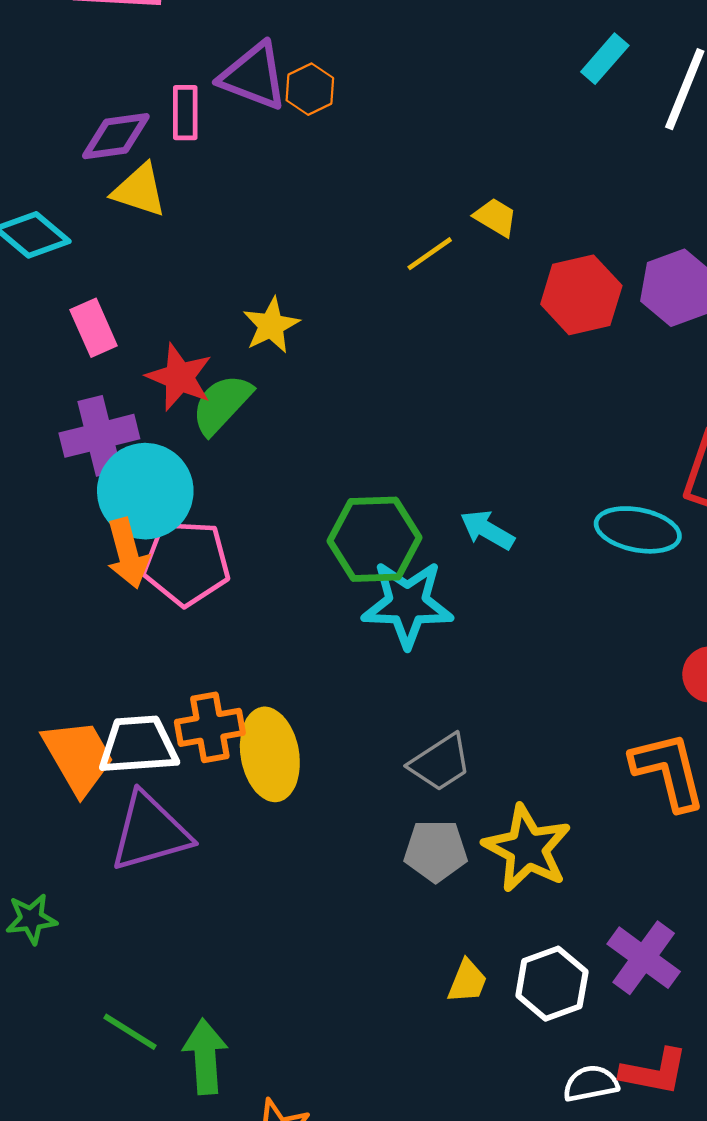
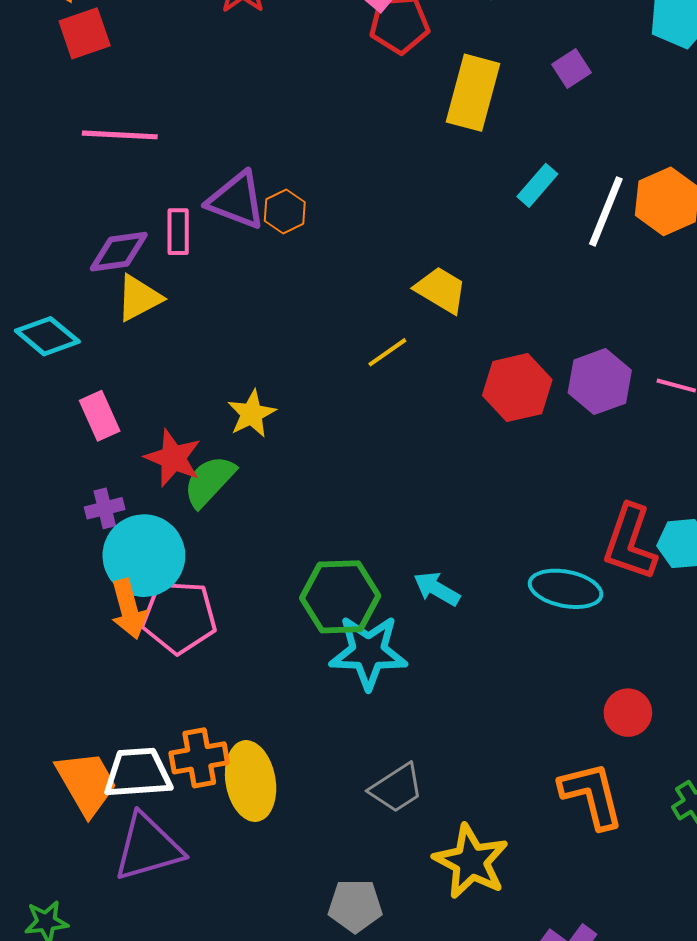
yellow triangle: (139, 190) -> (139, 298), turned -46
yellow trapezoid: (496, 217) -> (441, 290), moved, size x1.4
purple cross: (99, 436) -> (105, 508), size x0.6
gray pentagon: (436, 851) -> (355, 906), moved

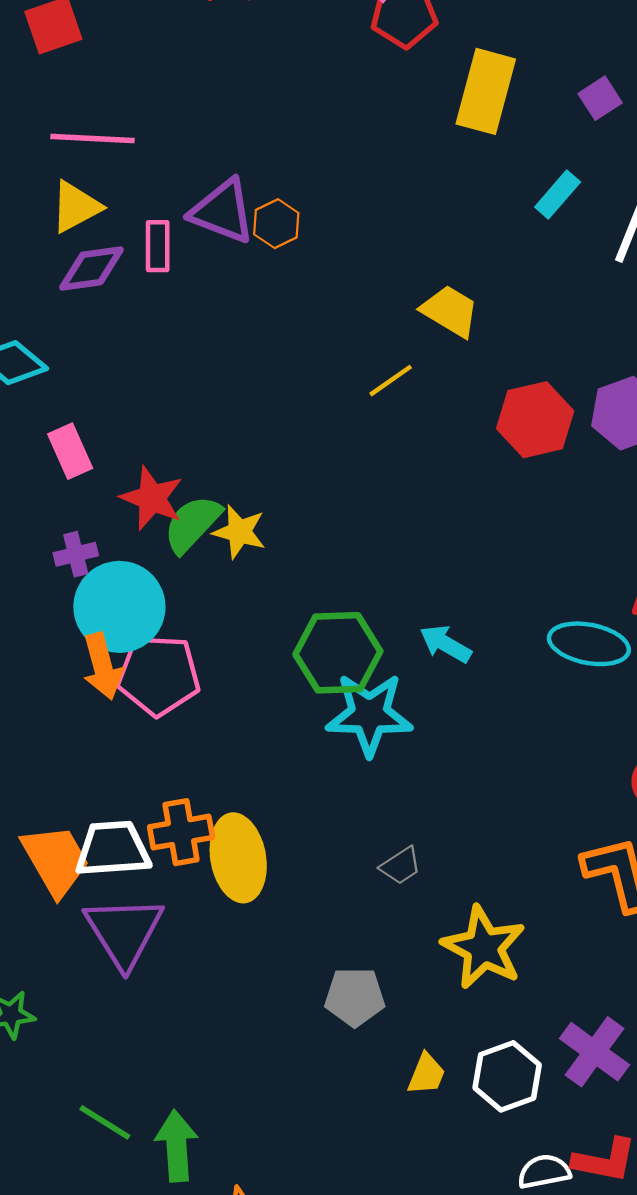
purple square: (572, 69) -> (600, 98), moved
yellow triangle: (139, 298) -> (76, 207), moved
yellow star: (252, 414) -> (239, 532), moved, turned -30
gray trapezoid: (396, 788) -> (401, 866), size x0.7
purple triangle: (148, 847) -> (124, 932), turned -46

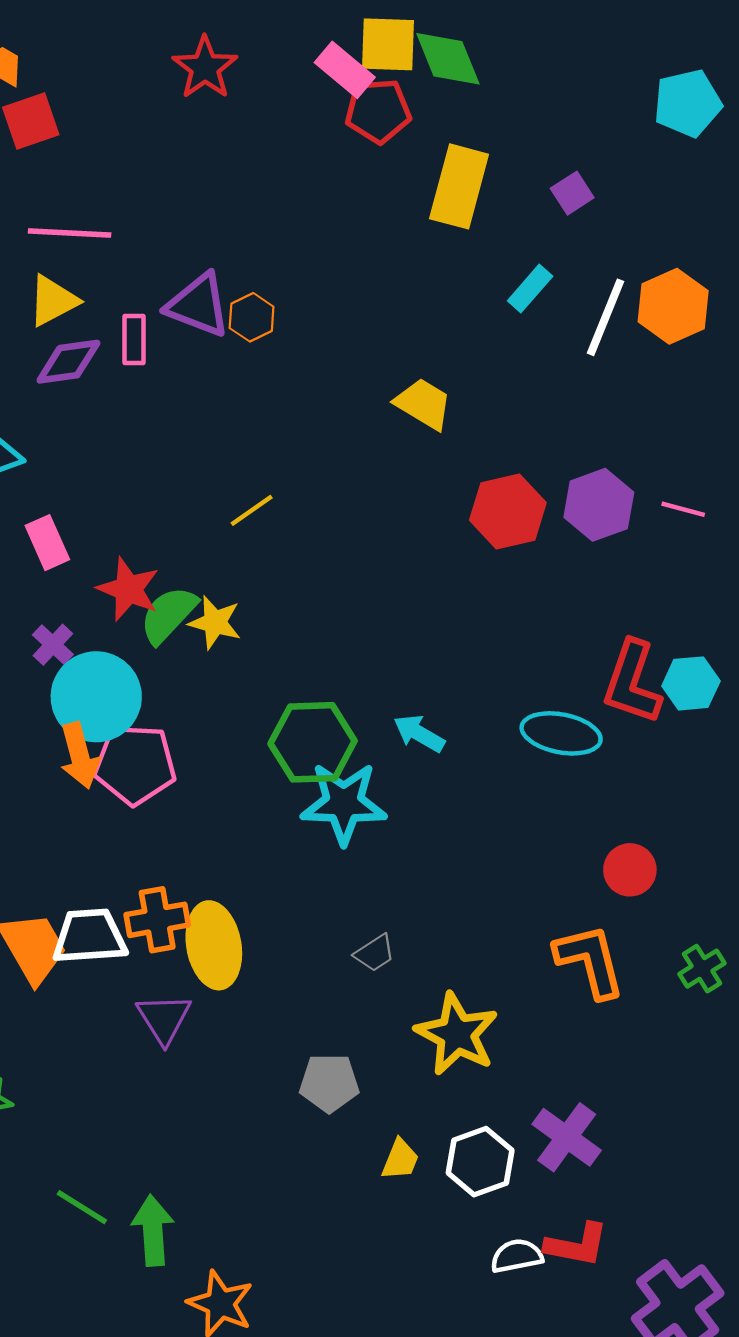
yellow line: (391, 381) -> (252, 510), moved
purple cross: (76, 554) -> (53, 645), turned -33
purple triangle: (124, 932) -> (164, 1019), moved, size x0.7

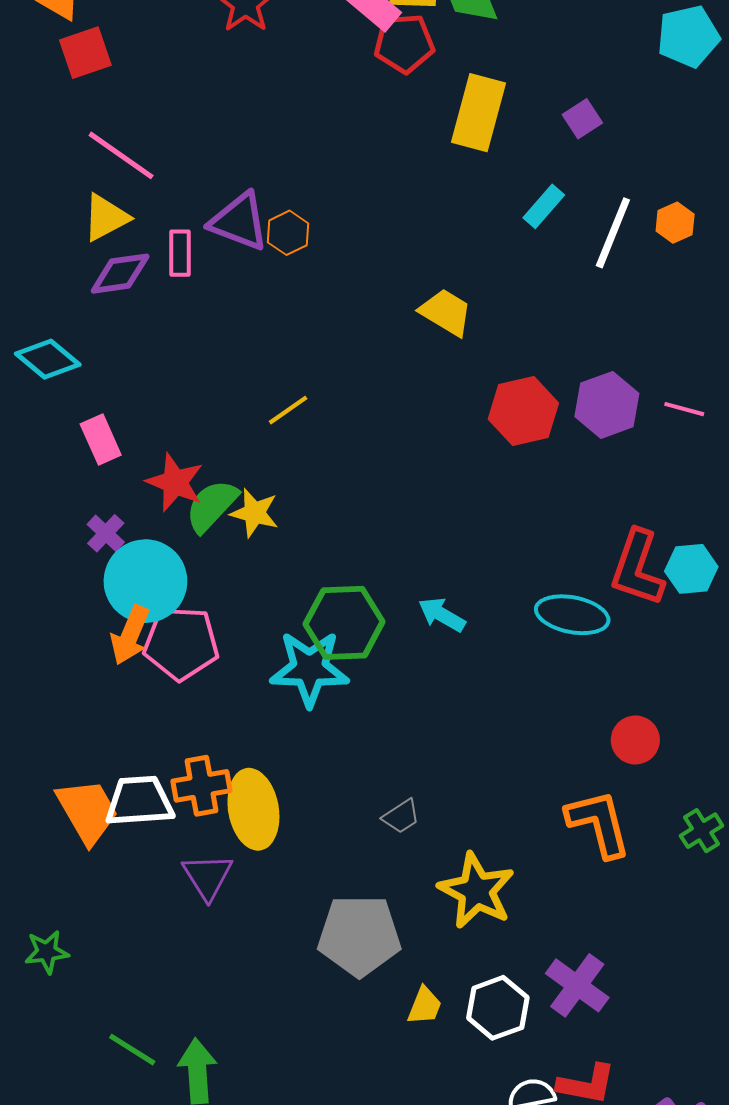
pink line: (70, 233) -> (121, 155), turned 32
orange hexagon: (673, 306) -> (675, 223), size x0.6
orange arrow: (80, 756) -> (130, 635), turned 38
cyan star: (344, 803) -> (309, 669), moved
gray pentagon: (329, 1083) -> (359, 936), size x1.5

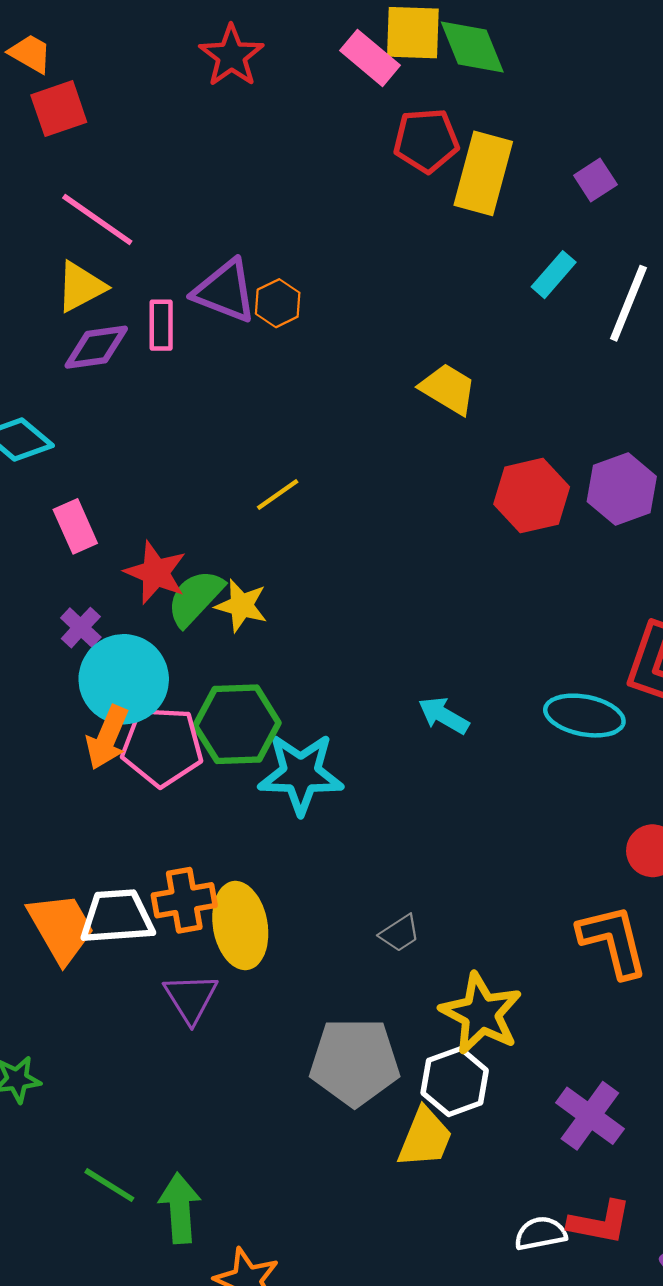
red pentagon: (404, 43) -> (426, 140), moved
green hexagon: (344, 623) -> (237, 724), moved
yellow trapezoid: (425, 1006) -> (425, 1138), size x1.5
white hexagon: (498, 1008) -> (455, 1082), moved

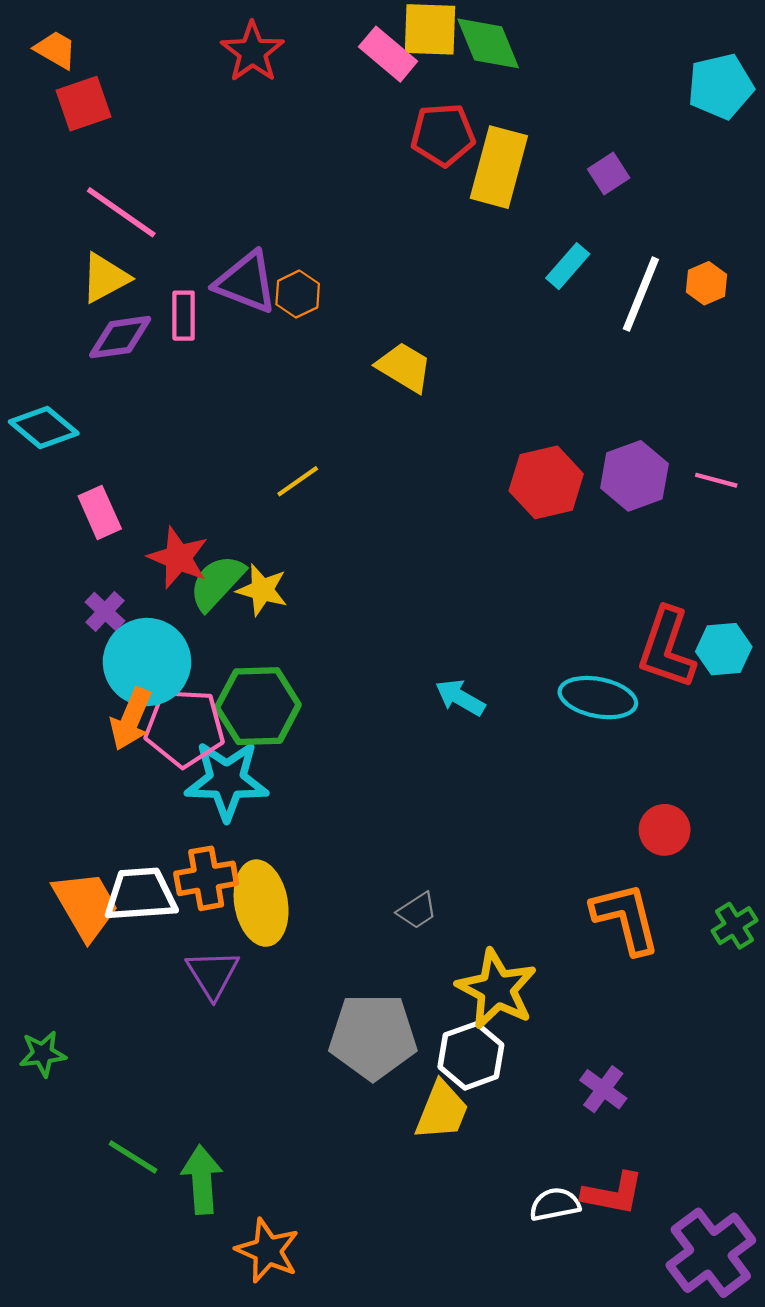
yellow trapezoid: (448, 389) -> (404, 367), moved
cyan star: (301, 774) -> (227, 780), moved
purple cross: (590, 1116) -> (603, 1089), size x0.7

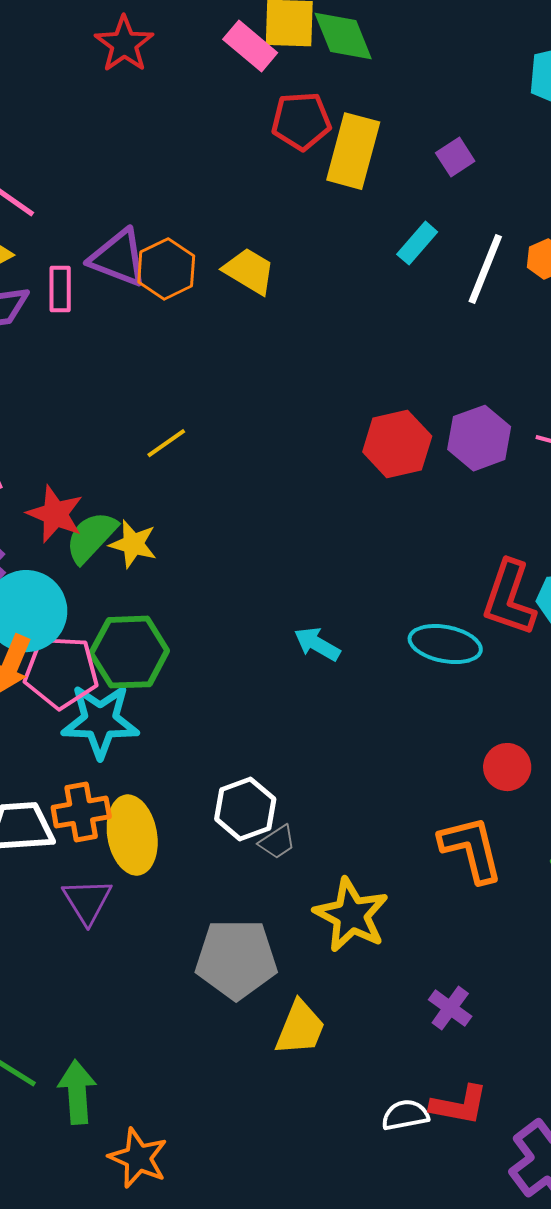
orange hexagon: (298, 294) -> (166, 269), size x1.4
yellow trapezoid: (404, 367) -> (249, 271), moved
white hexagon: (471, 1056) -> (245, 809), moved

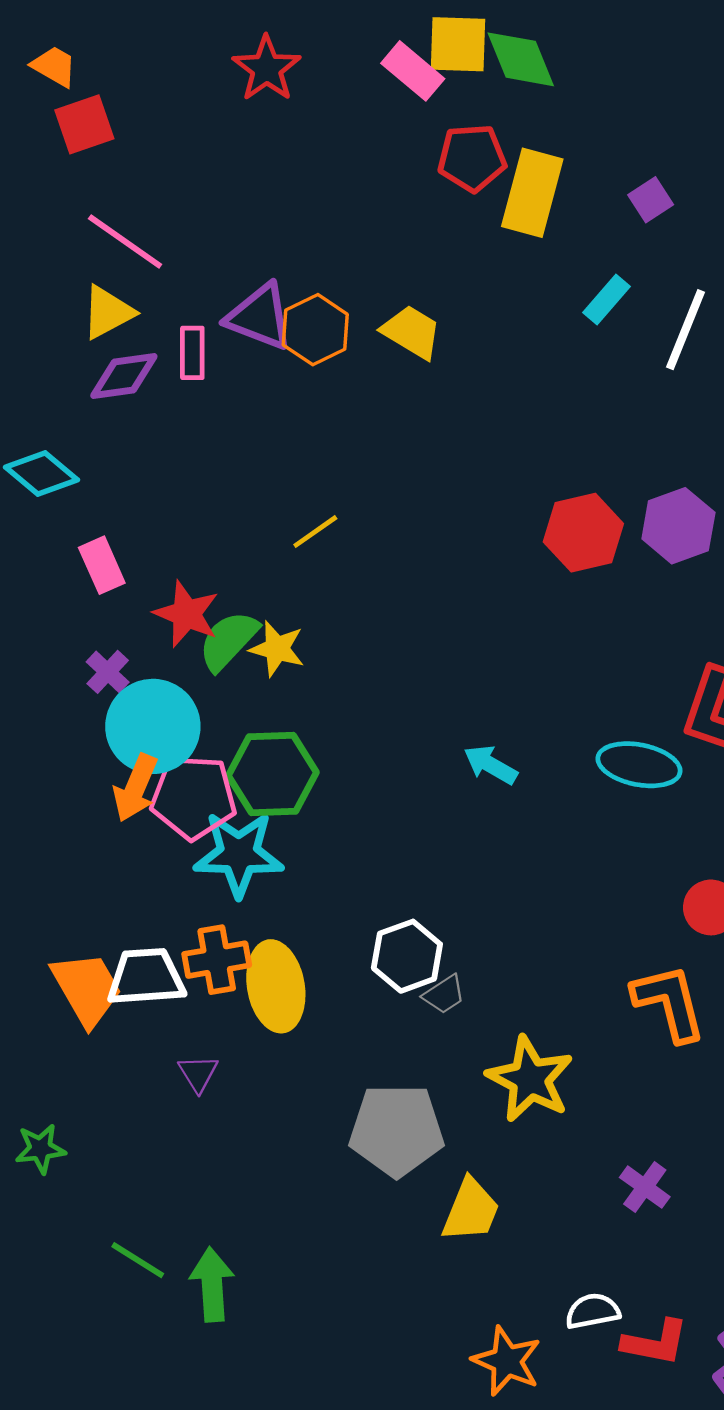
purple triangle: (87, 901) -> (198, 1073), moved, size x0.7
red L-shape: (459, 1105) -> (655, 1343), moved
orange star: (138, 1158) -> (507, 1361), moved

